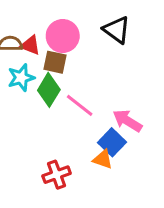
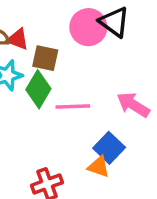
pink circle: (63, 36) -> (88, 27), moved
pink line: (80, 105) -> (73, 106), turned -40
pink arrow: (127, 121) -> (133, 105), moved

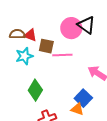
green diamond: (38, 89) -> (35, 90), moved
pink line: (73, 106) -> (62, 55), moved

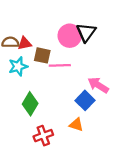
black triangle: (86, 25) -> (86, 32), turned 30
red triangle: (30, 35) -> (25, 43), turned -32
blue square: (83, 98) -> (85, 100), moved

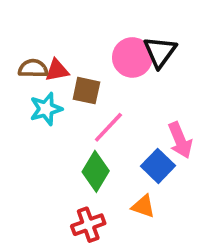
pink line: (60, 65) -> (108, 127), moved, turned -45
pink arrow: (98, 85) -> (180, 140), turned -145
green diamond: (30, 104) -> (96, 171), moved

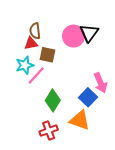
brown semicircle: (33, 68) -> (35, 31), moved, turned -98
pink line: (108, 127) -> (36, 76), moved
orange triangle: (143, 206) -> (80, 120), size x1.5

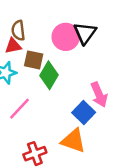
pink line: (36, 76) -> (20, 109), moved
green diamond: (53, 100) -> (49, 75), moved

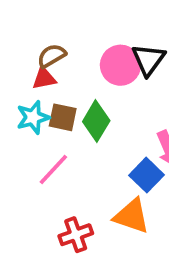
brown semicircle: (18, 30) -> (52, 56), turned 66
brown square: (34, 60) -> (63, 117), moved

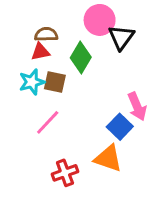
brown semicircle: (52, 56) -> (46, 34), turned 30
pink circle: (120, 65) -> (100, 20), moved
green diamond: (96, 121) -> (81, 57), moved

